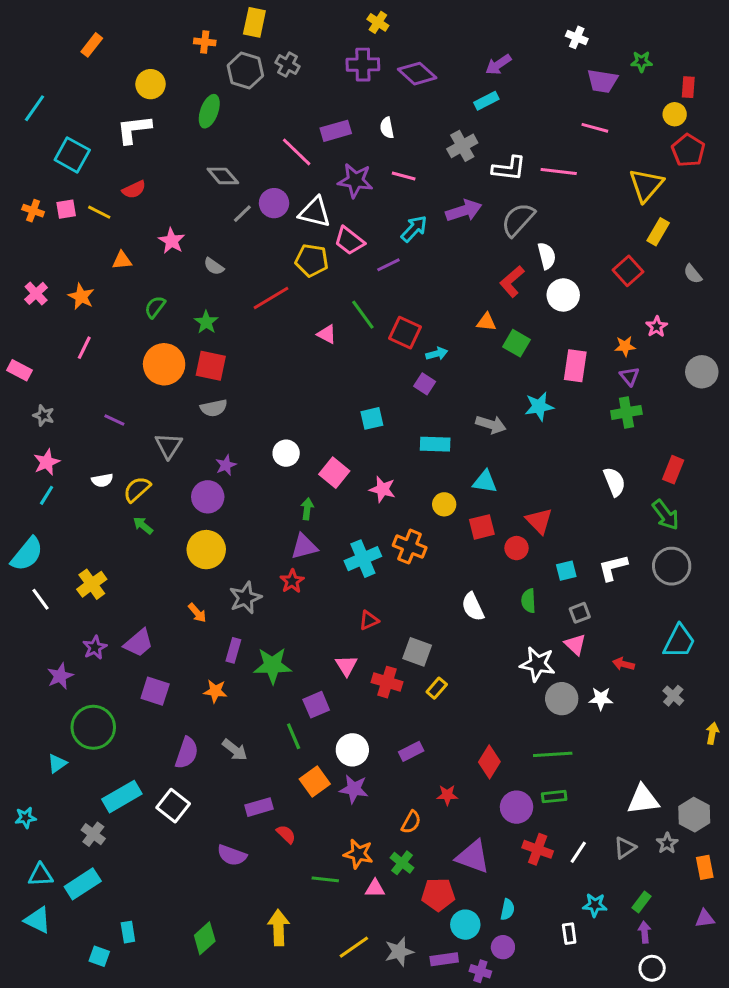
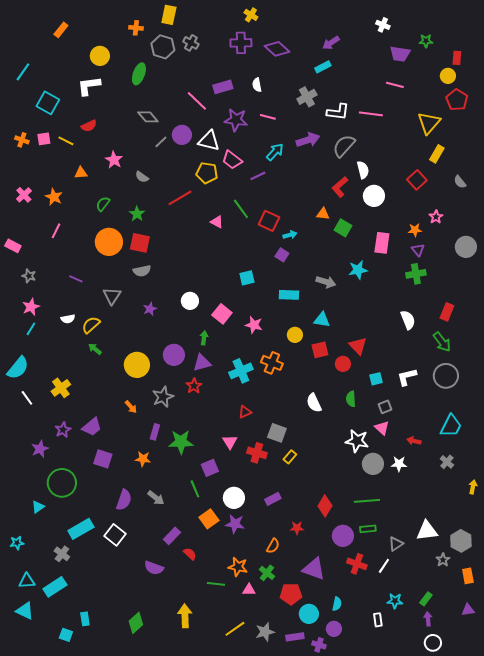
purple circle: (208, 497) -> (174, 355), moved
purple rectangle: (259, 807) -> (172, 536), turned -30
gray triangle: (625, 848) -> (396, 544), moved

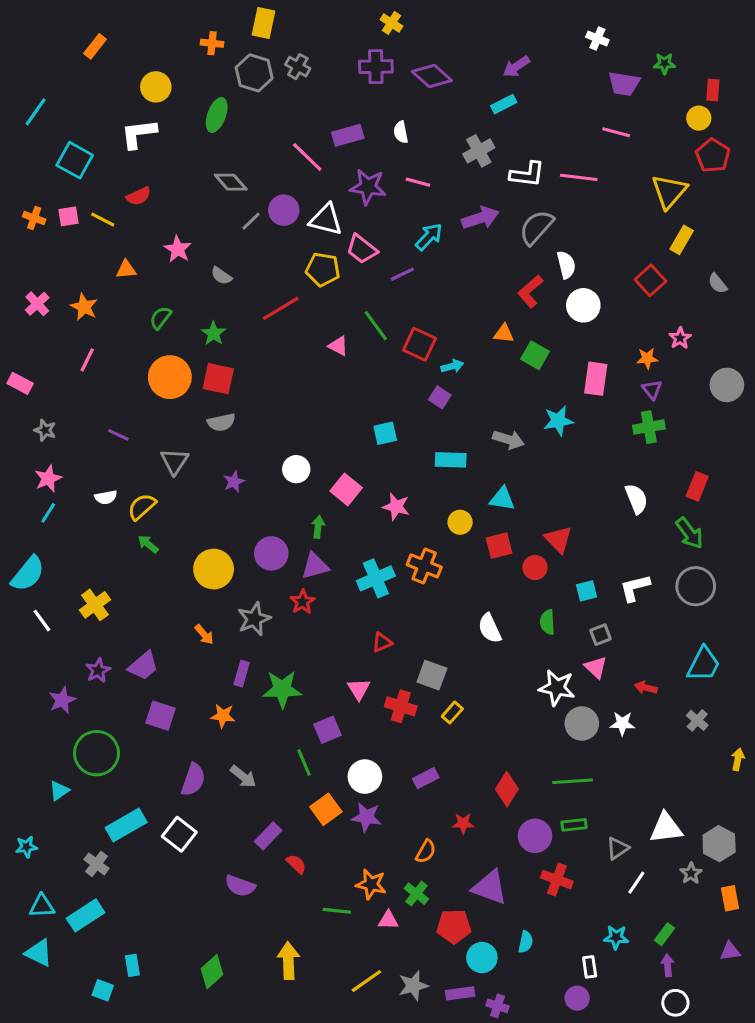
white line: (384, 566) -> (636, 883), moved
purple circle: (334, 629) -> (577, 998), moved

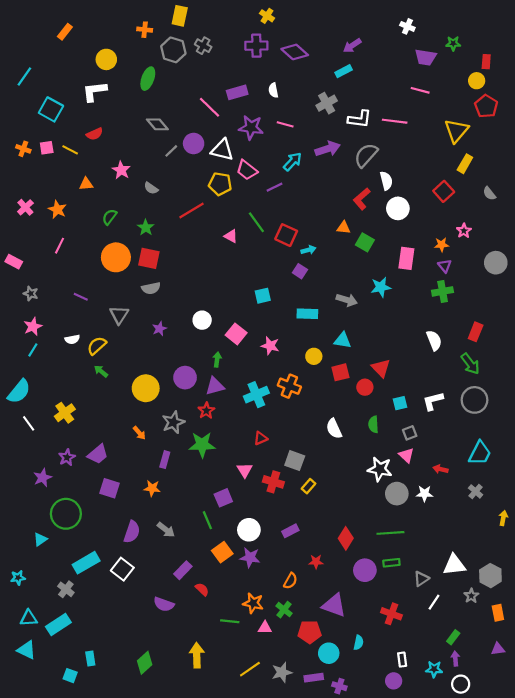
green star: (282, 689) -> (202, 445), moved
red cross: (557, 880) -> (391, 614), moved
cyan star: (616, 937) -> (434, 669), moved

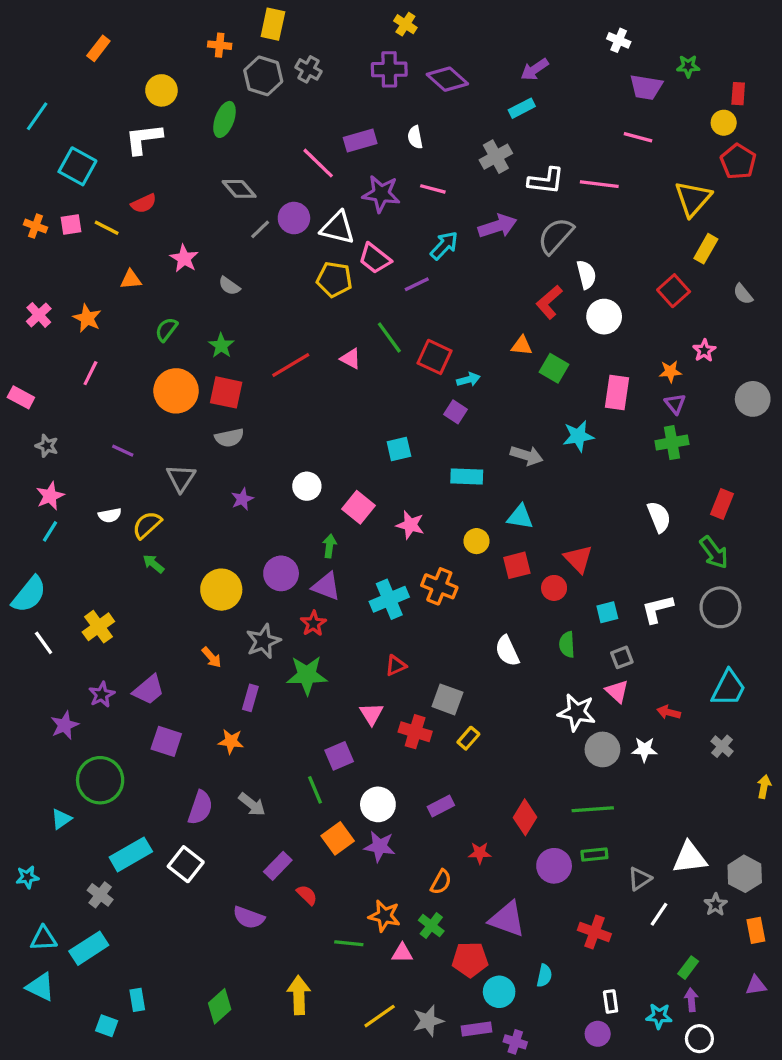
red line: (191, 211) -> (291, 365), moved
purple triangle: (215, 386) -> (326, 586), turned 36

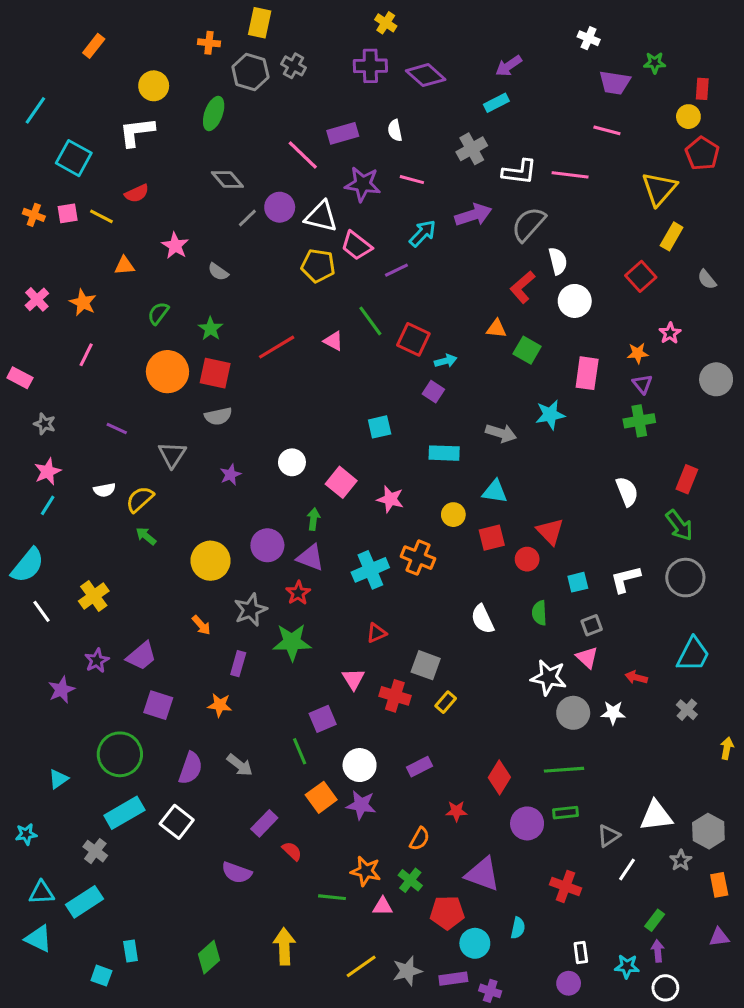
green circle: (100, 780) -> (120, 754), moved

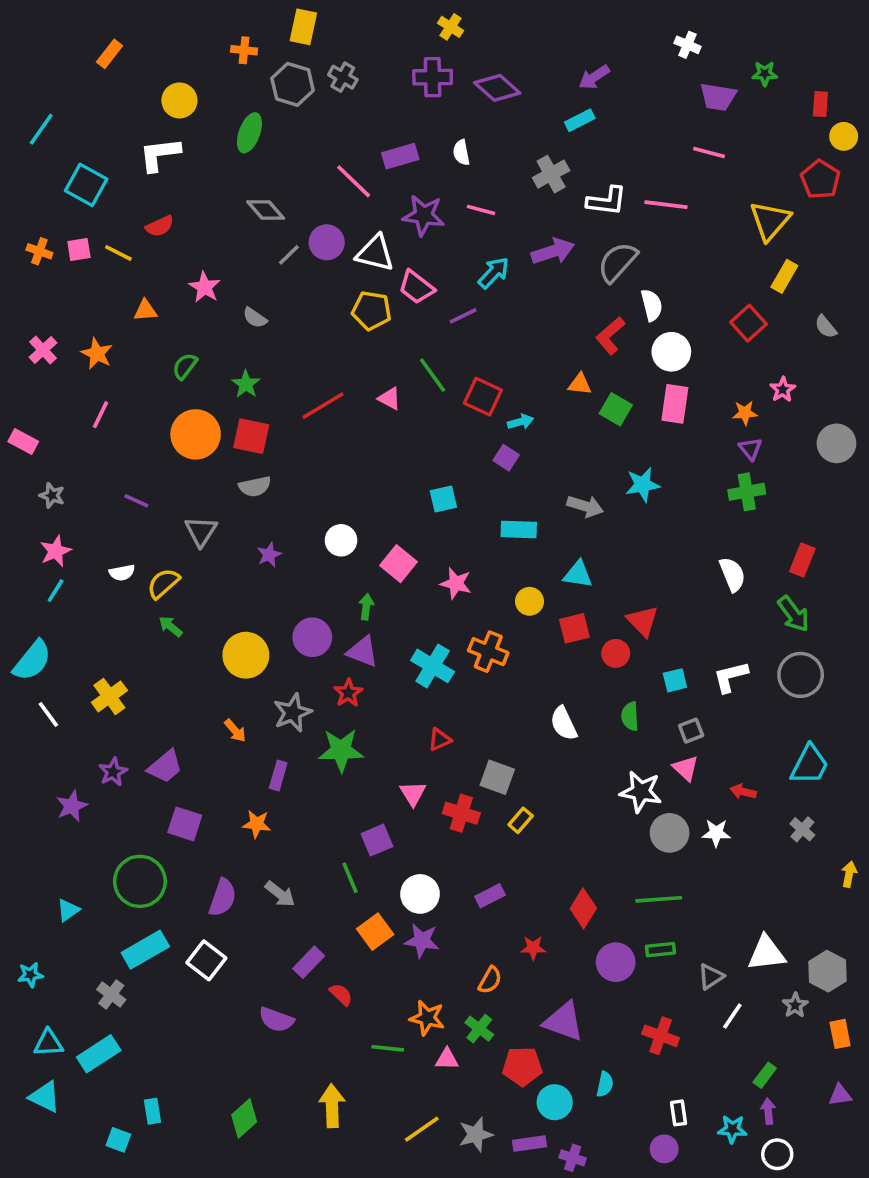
yellow circle: (688, 117) -> (844, 136), moved
pink rectangle: (587, 373) -> (675, 404), moved
cyan cross: (370, 570) -> (433, 666), turned -36

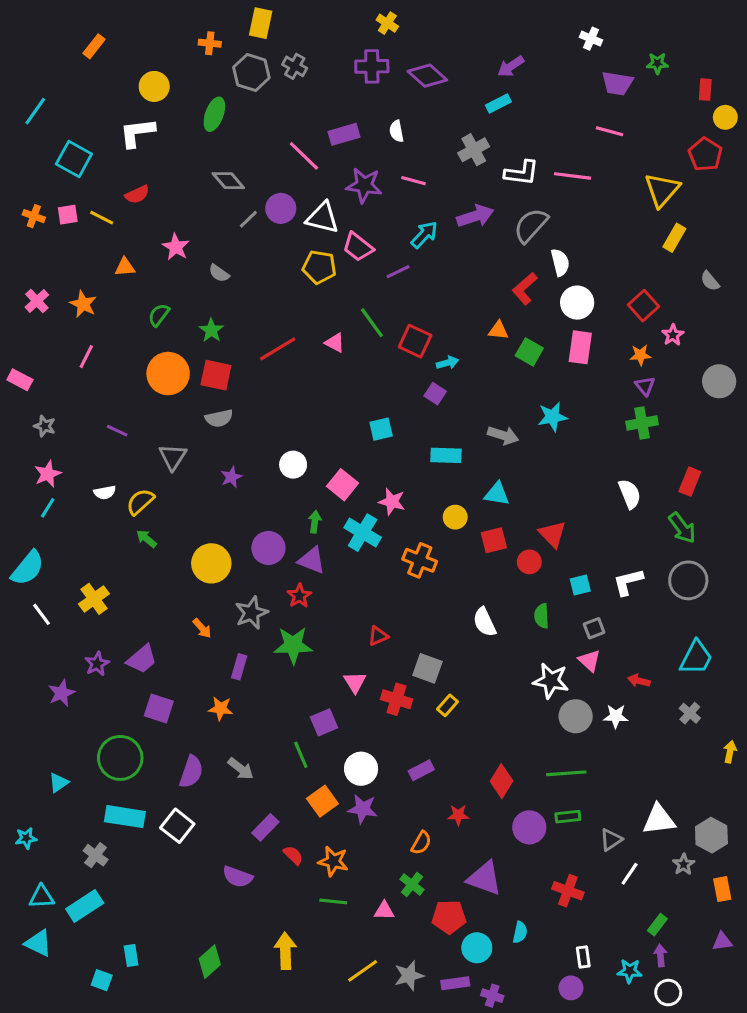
red square: (749, 323) -> (644, 306), moved
cyan cross: (433, 666) -> (363, 533), moved
cyan rectangle: (145, 950) -> (125, 817), turned 39
orange star: (427, 1018) -> (333, 861), moved

